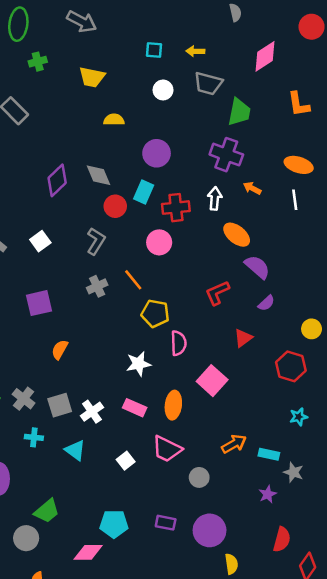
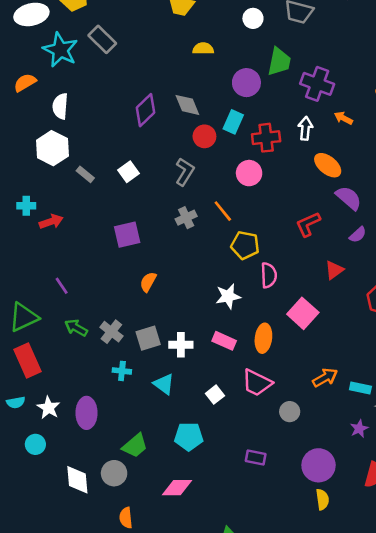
green trapezoid: (239, 112) -> (279, 62), moved
white cross: (92, 412) -> (181, 345), turned 35
cyan pentagon: (114, 524) -> (189, 436), moved
purple circle: (210, 530) -> (319, 465), moved

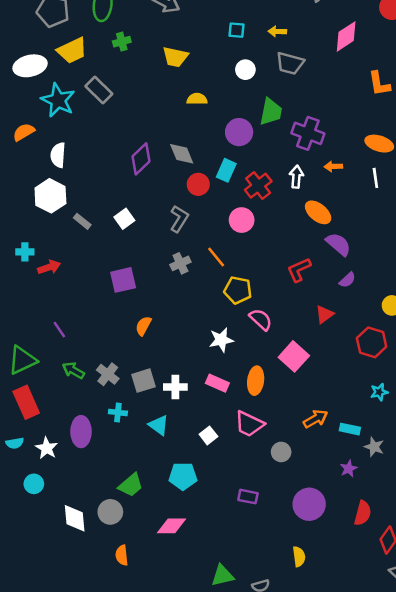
orange arrow: (343, 118) -> (333, 166), turned -30
red cross: (266, 138) -> (258, 186), turned -32
pink semicircle: (269, 275) -> (261, 319), turned -45
purple ellipse: (87, 413) -> (81, 432), moved
yellow semicircle: (322, 499) -> (299, 556), moved

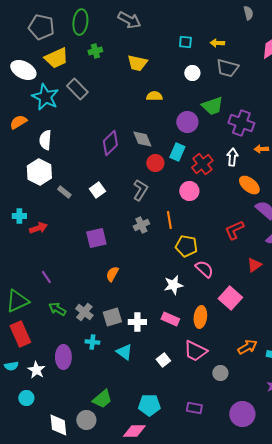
white ellipse: (30, 66) -> (23, 70), turned 40
green trapezoid: (271, 112) -> (212, 106), turned 60
orange line: (216, 257) -> (169, 220), turned 30
cyan pentagon: (183, 476) -> (149, 405), moved

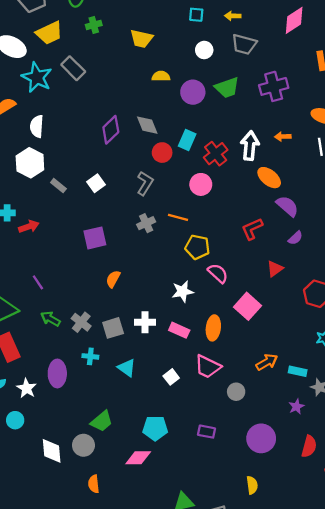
purple circle: (187, 122) -> (193, 92), moved
purple cross: (241, 123) -> (274, 86), moved, turned -35
white arrow: (232, 157) -> (250, 146), size x1.4
orange line: (169, 220) -> (178, 217), turned -66
white cross: (137, 322) -> (145, 322), moved

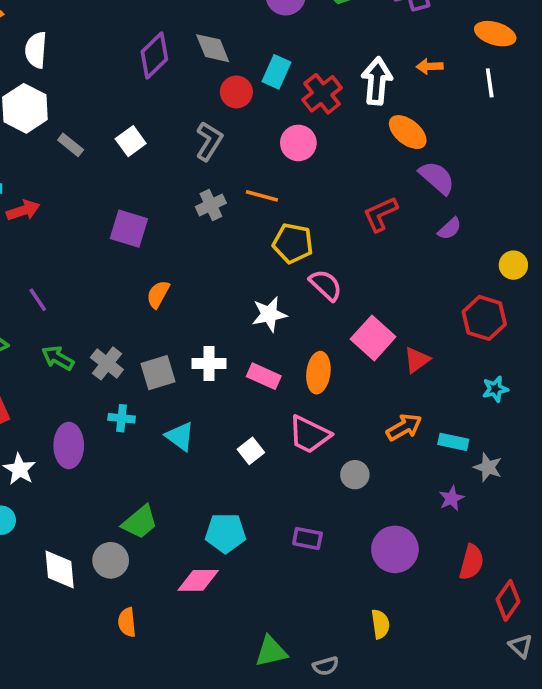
purple square: (95, 238) -> (129, 229), turned 30
red triangle: (275, 269) -> (417, 360), moved

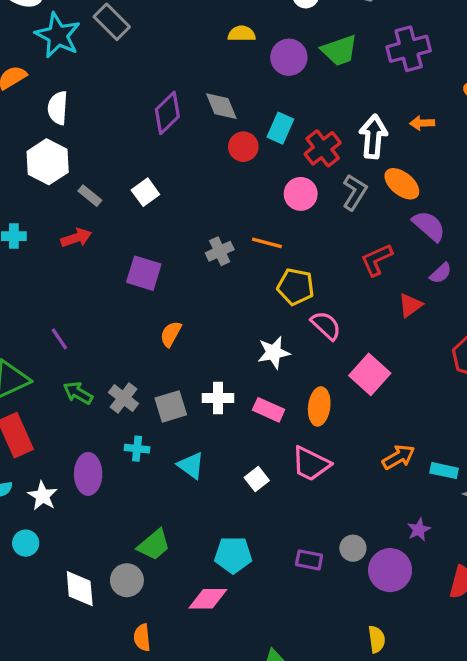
gray L-shape: (209, 141) -> (355, 192), moved
red arrow: (23, 210) -> (76, 238), moved
red triangle: (417, 360) -> (410, 305), moved
gray circle: (355, 475) -> (353, 548), moved
purple star: (451, 498) -> (419, 530), moved

